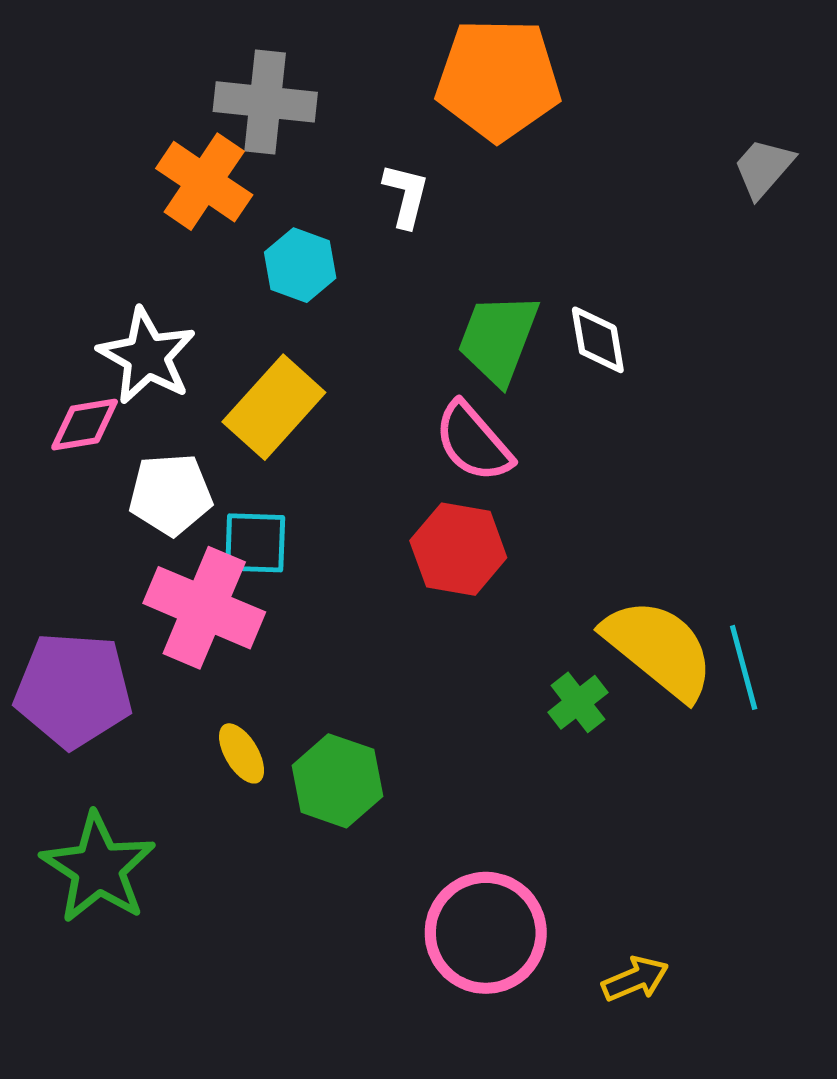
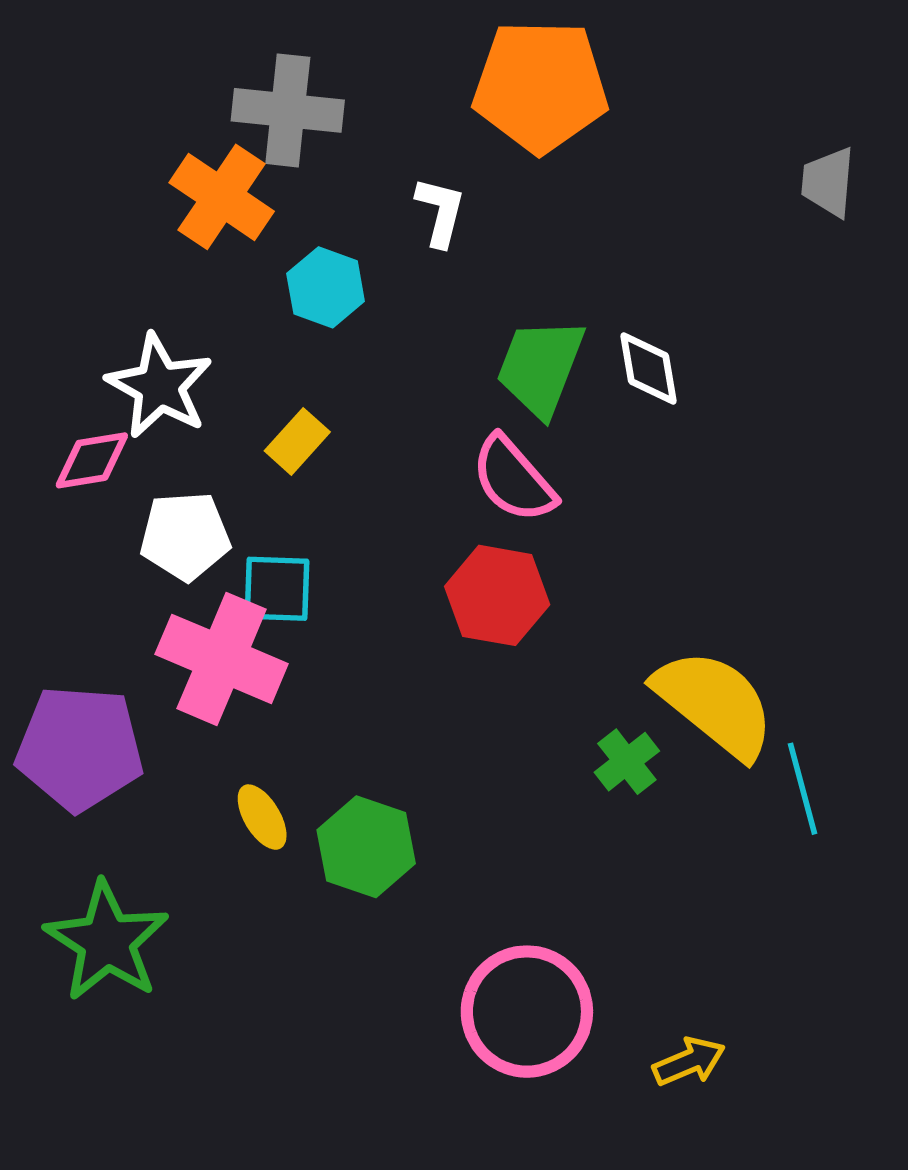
gray trapezoid: (764, 168) -> (828, 182), turned -36
yellow rectangle: (274, 407) -> (297, 441), size x0.6
cyan line: (744, 667) -> (802, 789), moved

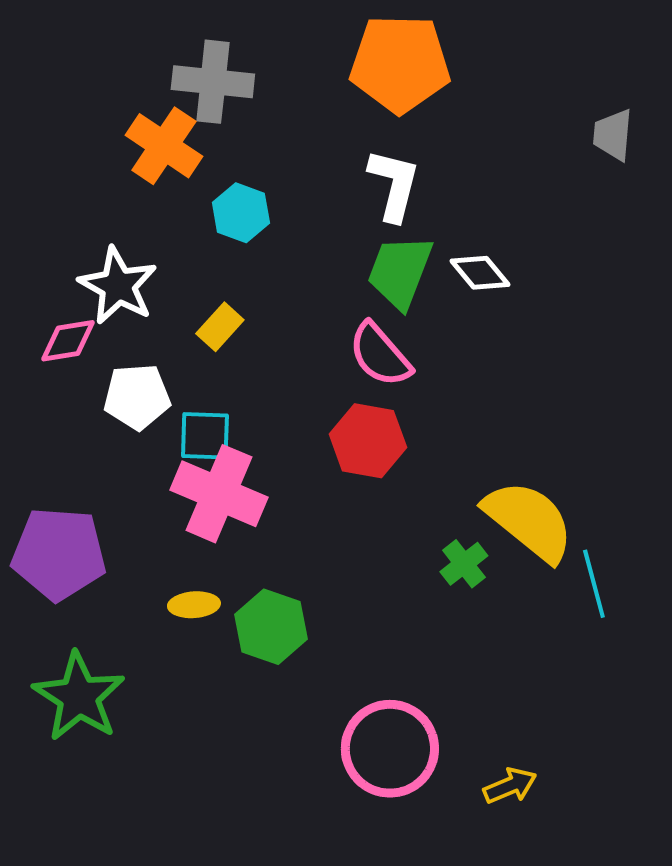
white L-shape: (440, 212) -> (394, 185), moved, size x1.4
white diamond: (648, 368) -> (480, 273), turned -30
pink cross: (222, 659) -> (219, 494), moved
yellow ellipse: (262, 817) -> (194, 605), turned -63

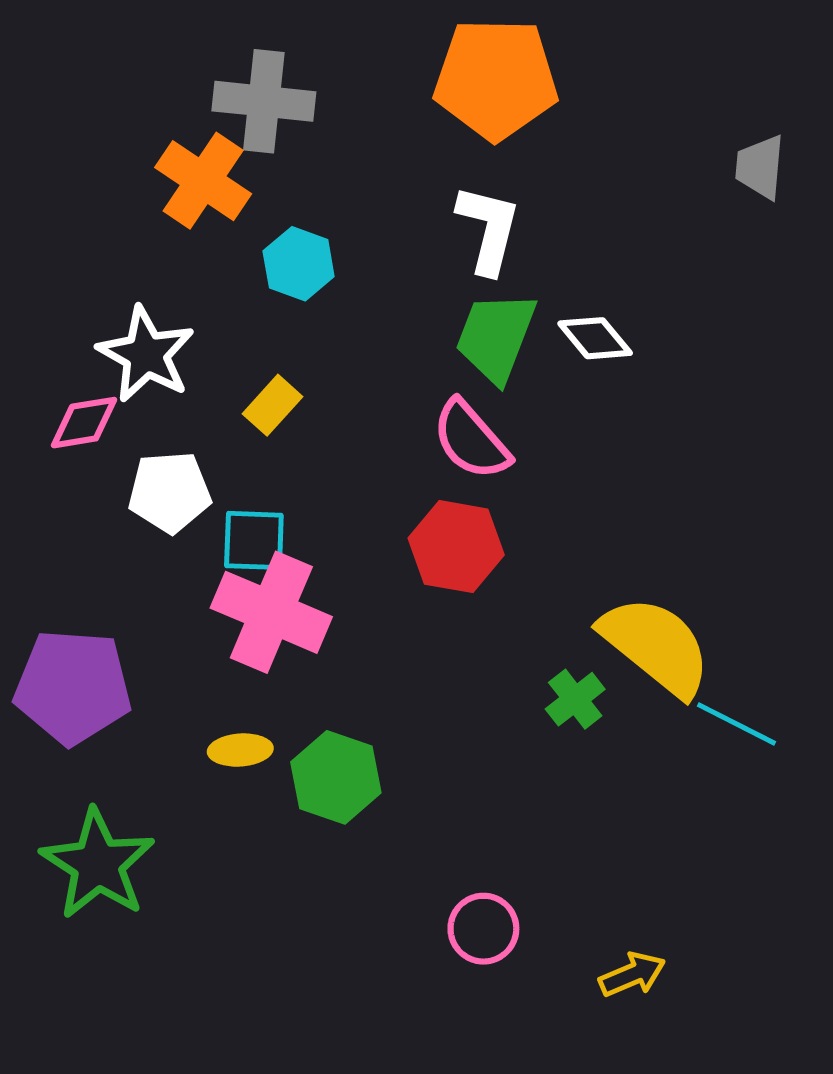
cyan line: (594, 584) -> (736, 724), turned -48
pink circle: (390, 749) -> (483, 929), size x0.6

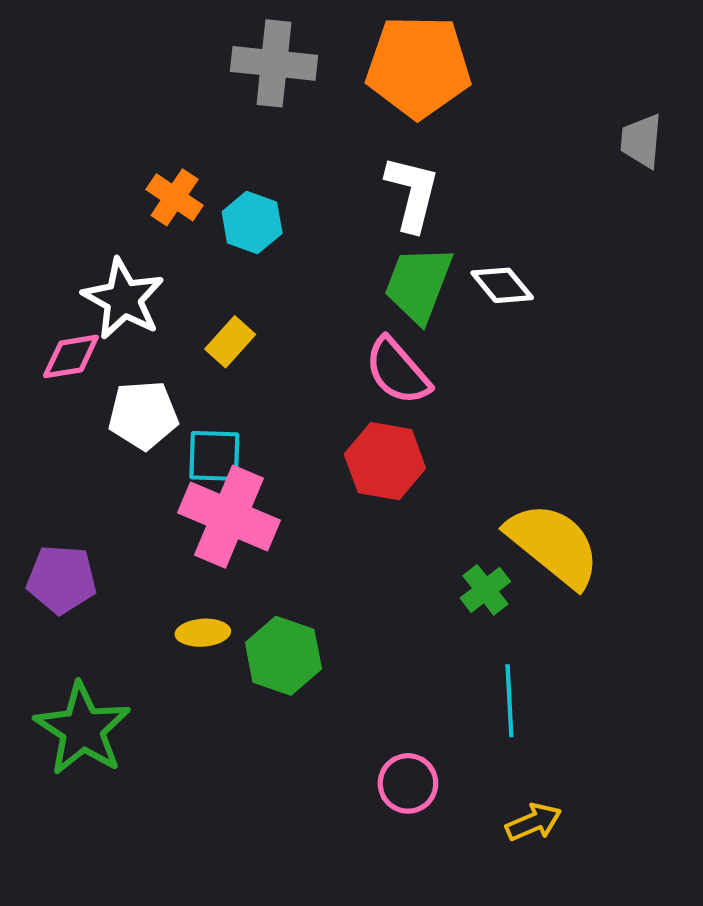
gray cross: (264, 101) -> (274, 63), moved
orange cross: (203, 181) -> (175, 197), moved, size x0.7
purple pentagon: (73, 687) -> (62, 579), size x0.7
cyan line: (736, 724) -> (509, 701), moved, turned 60

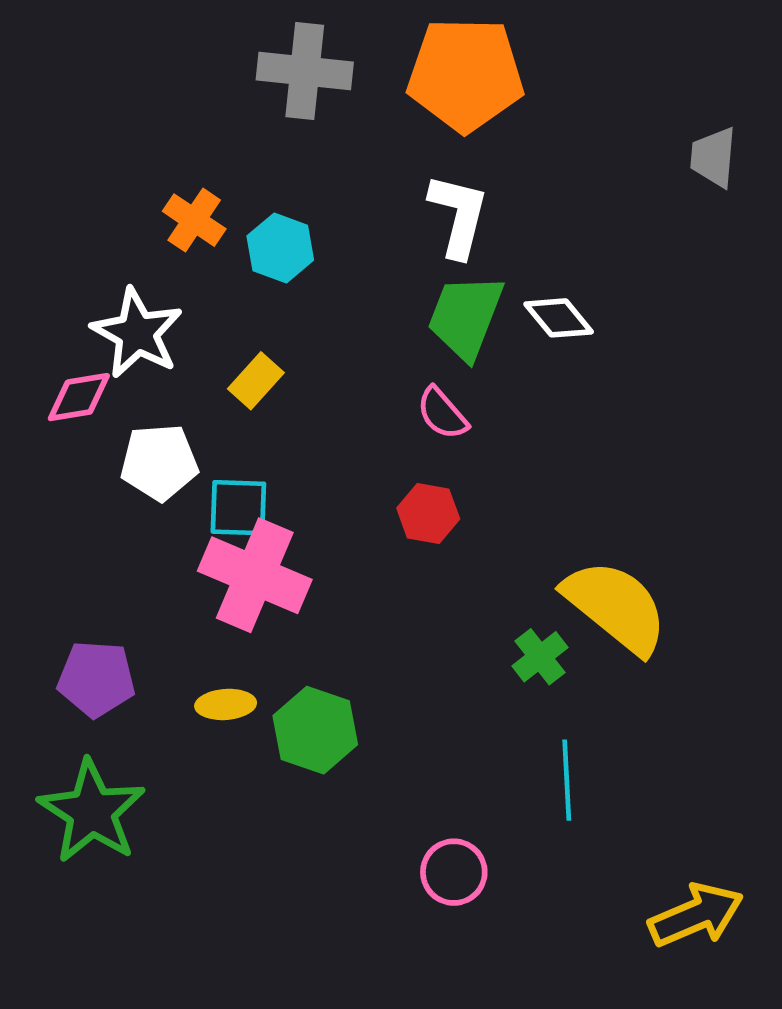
pink semicircle: (397, 371) -> (442, 413), size x0.7
red hexagon: (385, 461) -> (428, 514), size x0.7
purple pentagon: (62, 579) -> (96, 679), moved
yellow arrow: (534, 822) -> (696, 915), moved, size x1.5

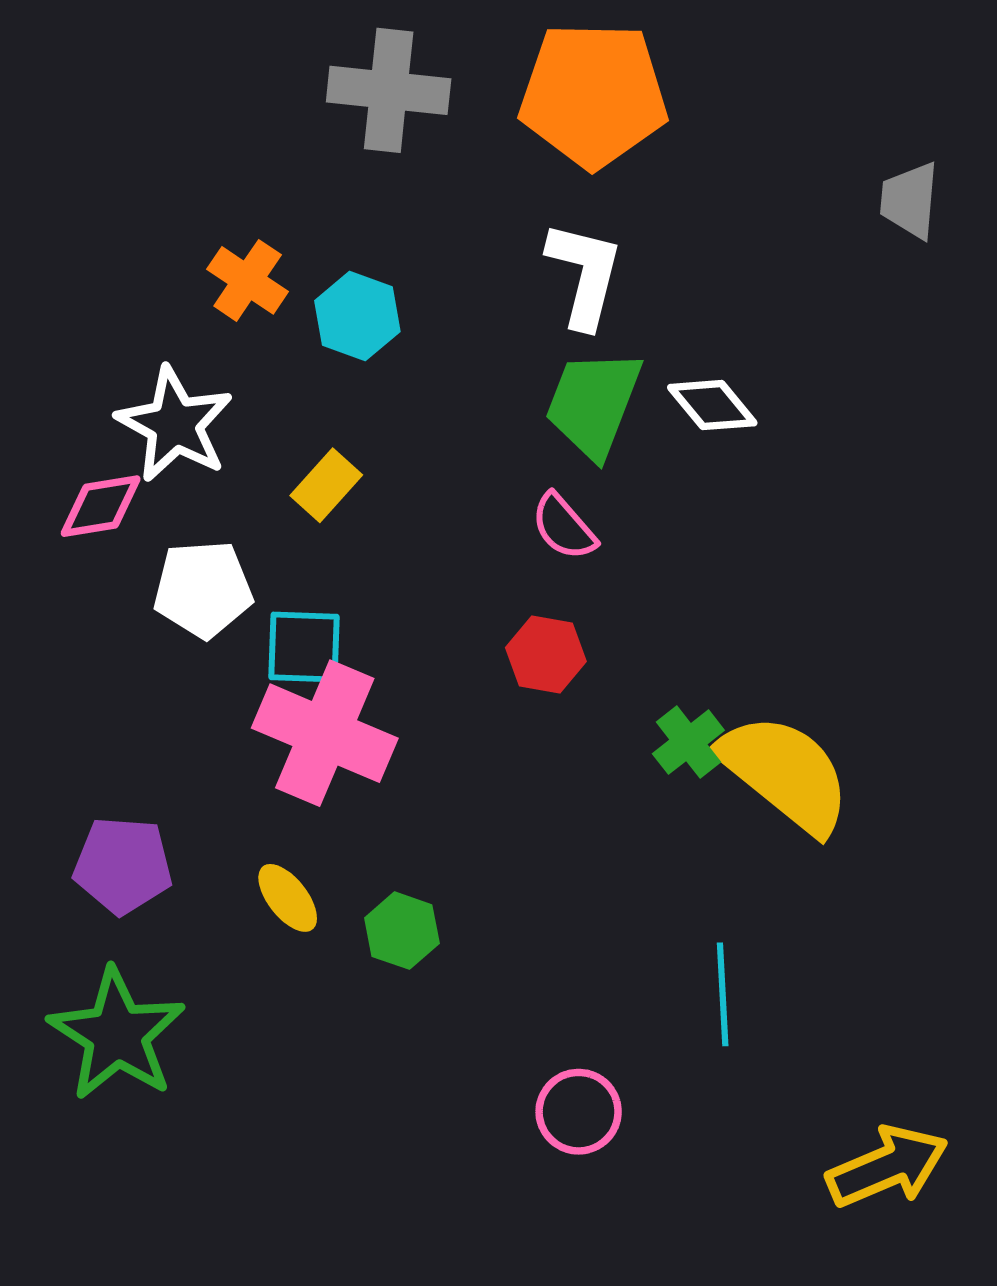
green cross: (540, 657) -> (688, 742), moved
yellow ellipse: (226, 704) -> (288, 898), turned 56
green hexagon: (315, 730) -> (402, 931), size x0.7

